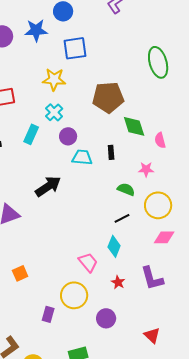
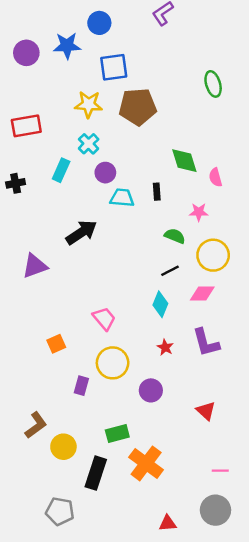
green ellipse: (158, 62) -> (213, 84), size x0.7
brown pentagon: (108, 97) -> (138, 107), moved
pink diamond: (164, 237) -> (202, 293), moved
pink trapezoid: (88, 262) -> (104, 319), moved
orange square: (20, 273) -> (56, 344), moved

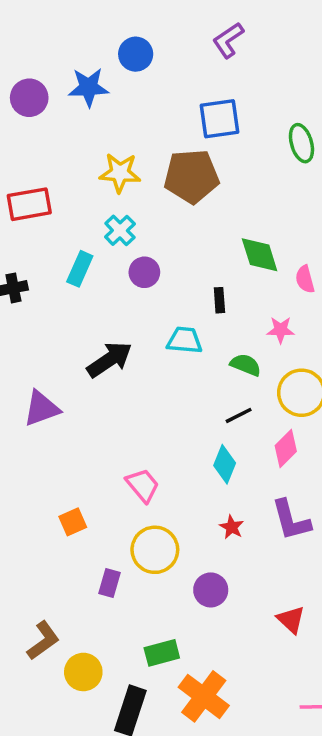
blue square: (114, 67) -> (219, 119), moved
cyan trapezoid: (122, 198) -> (185, 340), moved
pink diamond: (202, 293) -> (286, 449), turned -45

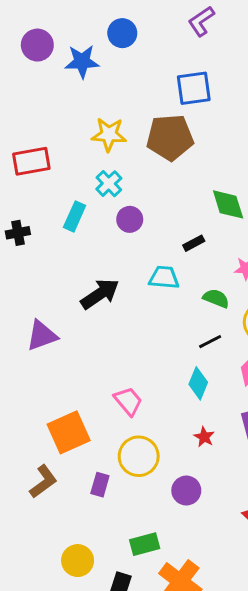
purple circle: (29, 98) -> (37, 45), moved
black rectangle: (219, 300) -> (194, 243), turned 66
orange square: (73, 522) -> (69, 432), size x1.8
brown L-shape: (43, 641) -> (43, 482), moved

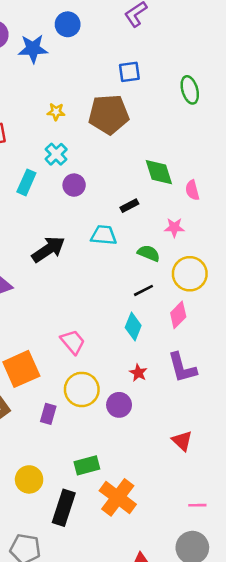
blue square: (194, 88) -> (129, 72), size x0.7
yellow star: (109, 134) -> (56, 112), size x0.6
purple circle: (186, 491) -> (119, 405), moved

